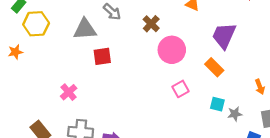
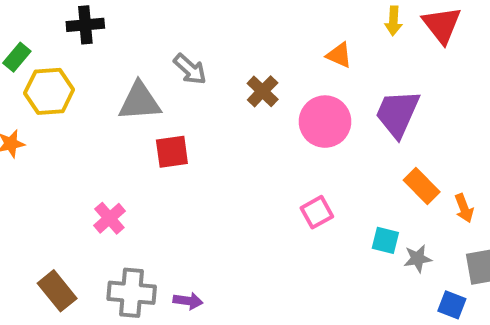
pink circle: (172, 50) -> (325, 122), moved
orange rectangle: (214, 67) -> (422, 186), moved

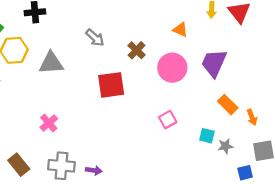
gray triangle: (140, 101) -> (51, 63), moved
red square: (172, 152) -> (111, 85), moved, size x1.4
blue square: (452, 305) -> (245, 173), turned -35

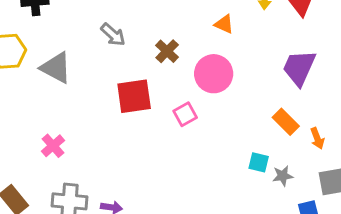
gray triangle: (51, 63) -> (56, 68), turned 32
purple trapezoid: (214, 63) -> (299, 68), moved
pink square: (168, 120) -> (185, 114), moved

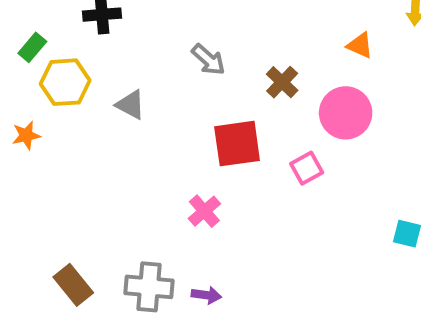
gray triangle: (56, 68) -> (131, 105), size x0.7
pink cross: (53, 146) -> (204, 211), moved

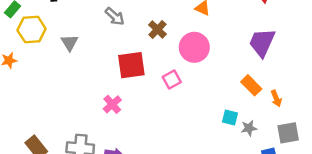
gray triangle: (131, 105) -> (70, 43), turned 30

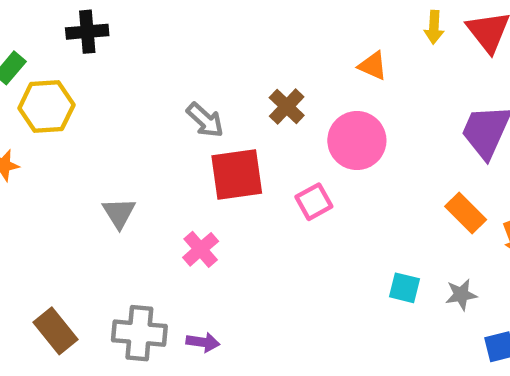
gray arrow: (115, 16) -> (205, 120), moved
gray triangle: (70, 43) -> (119, 213), moved
cyan square: (230, 117) -> (405, 288), moved

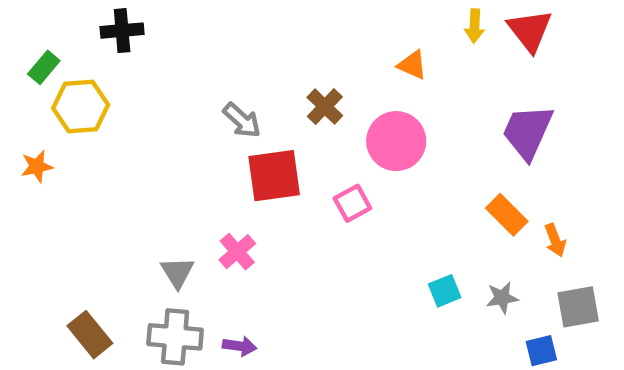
gray triangle: (119, 213) -> (177, 272), moved
cyan square: (405, 288) -> (445, 291), turned -36

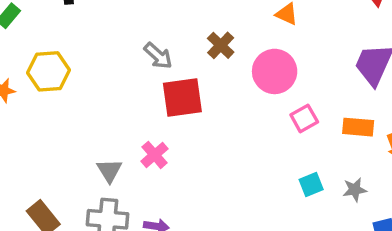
yellow hexagon: (81, 107) -> (48, 71), moved
pink square: (352, 203) -> (304, 118), moved
orange rectangle: (507, 215) -> (358, 127), turned -40

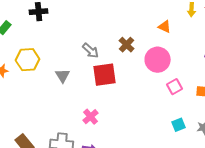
pink cross: (155, 155) -> (91, 117), moved
gray triangle: (109, 171) -> (63, 76), moved

